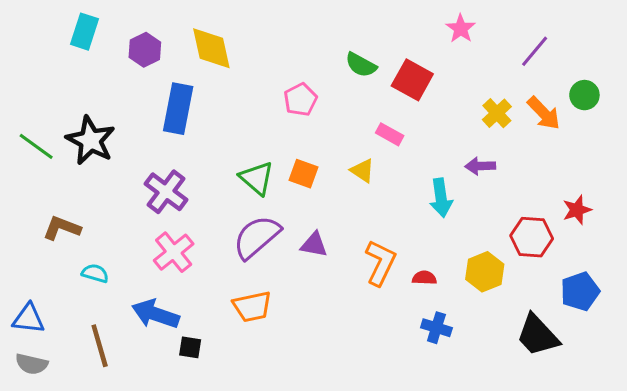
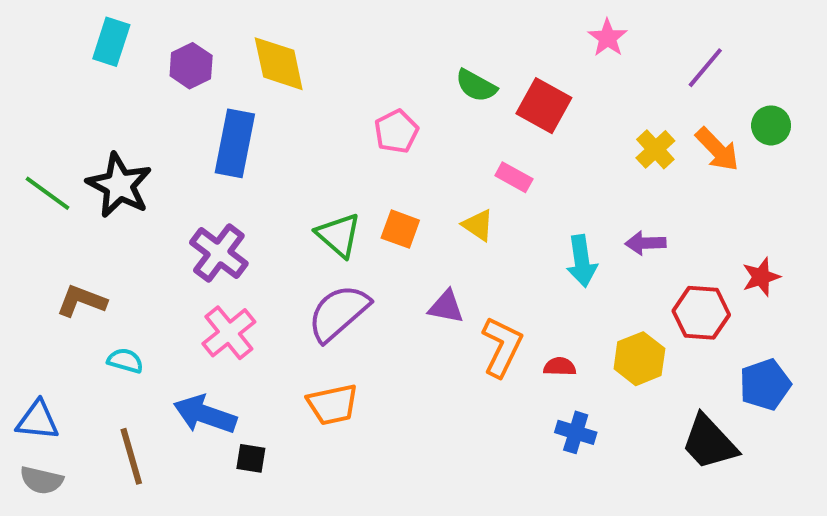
purple arrow: (480, 166) -> (645, 243), moved
purple triangle: (314, 245) -> (446, 307), moved

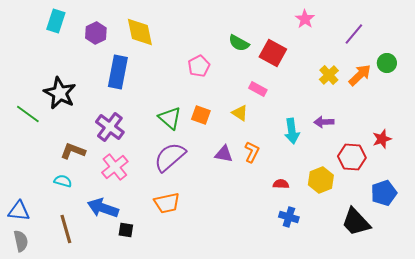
orange arrow: (717, 149) -> (360, 75), turned -90
green line: (48, 193) -> (28, 114), moved
brown L-shape: (81, 301) -> (73, 151), moved
orange L-shape: (502, 347) -> (252, 152), moved, size x0.7
gray semicircle: (42, 480) -> (21, 241), turned -115

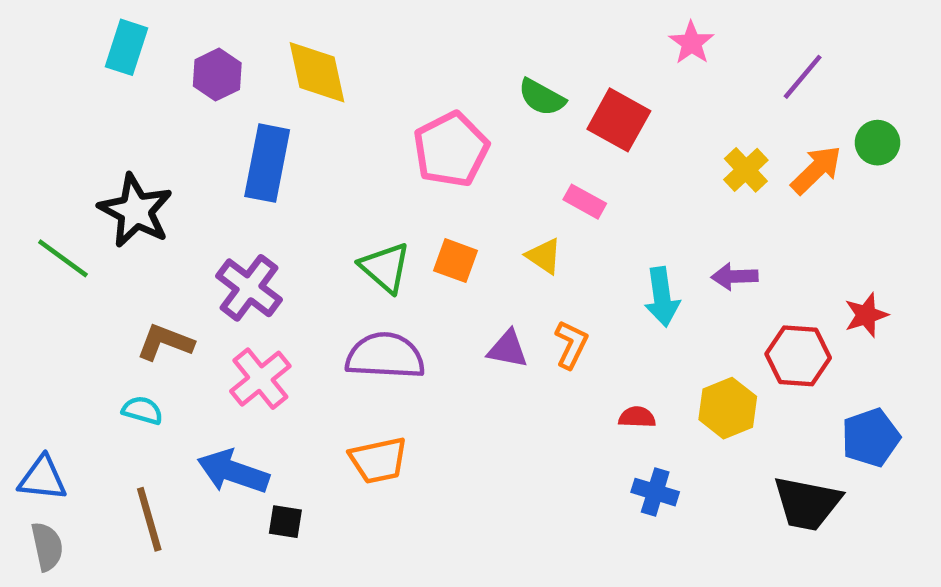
pink pentagon: (199, 66) -> (451, 149), size x1.5
purple semicircle: (170, 157) -> (385, 356), turned 44
black trapezoid: (356, 222) -> (807, 503), turned -36

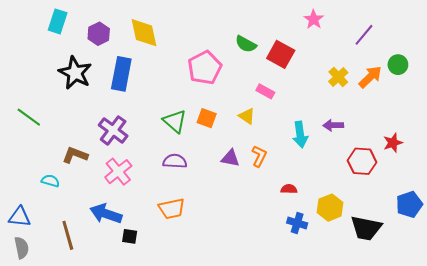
black star: (136, 211) -> (75, 73), moved
purple semicircle: (385, 356) -> (175, 161), size x0.7
yellow hexagon: (728, 408) -> (330, 208), moved
cyan semicircle: (142, 410) -> (50, 181), moved
blue pentagon: (871, 438) -> (409, 204), moved

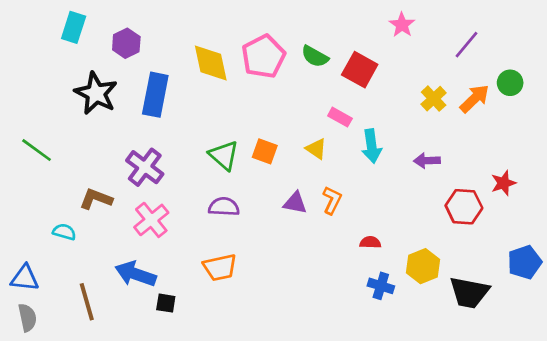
yellow diamond: (144, 33) -> (211, 63), moved
pink pentagon: (205, 68) -> (263, 56), moved
cyan arrow: (300, 135) -> (372, 146), moved

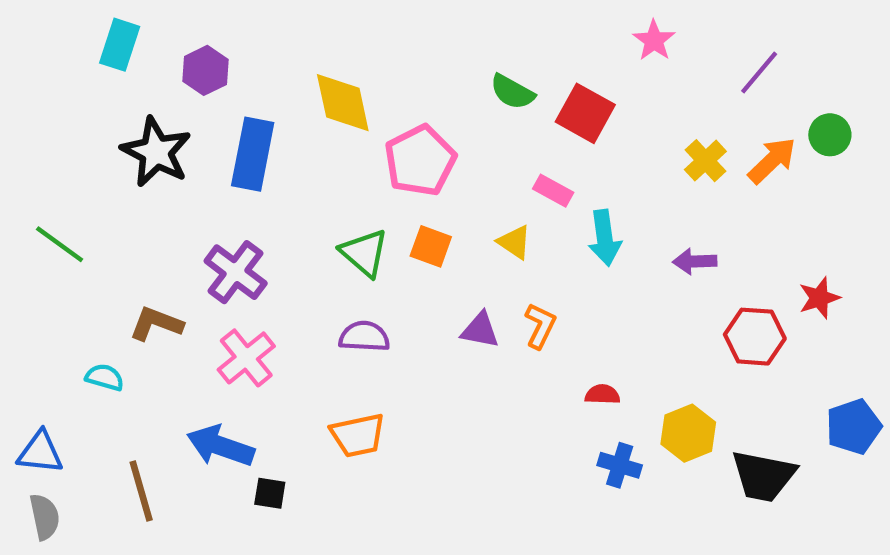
pink pentagon: (263, 56) -> (420, 161), moved

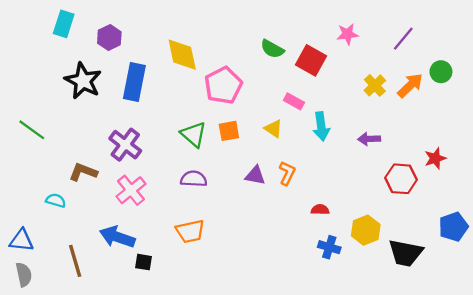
pink star: (654, 40) -> (347, 34), moved, turned 30
orange square: (431, 246) -> (229, 131), turned -30

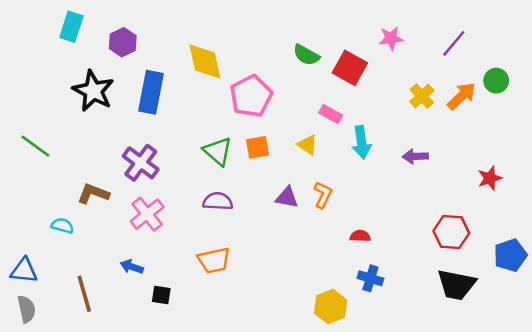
red hexagon: (401, 179) -> (451, 232), moved
yellow hexagon: (366, 230) -> (331, 307), moved
blue arrow: (117, 237) -> (132, 267), size x0.6

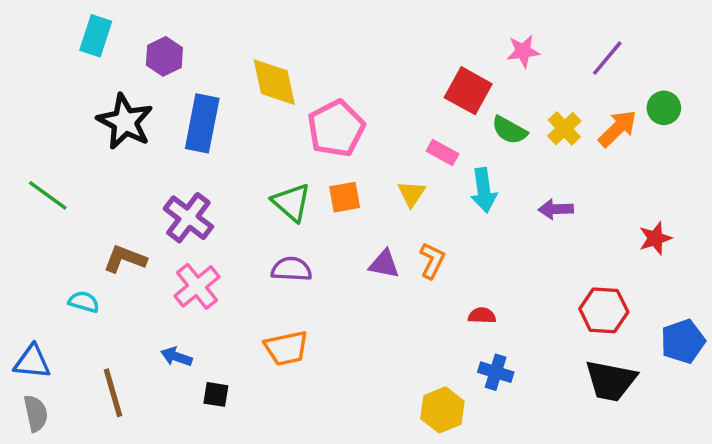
green semicircle: (306, 55) -> (509, 130), moved
yellow triangle: (308, 145) -> (412, 194), turned 30

